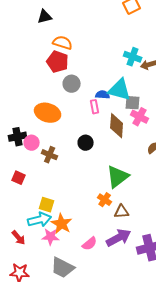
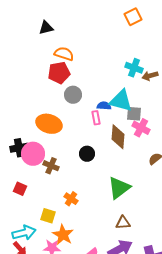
red pentagon: (58, 62) -> (59, 73), turned -30
pink circle: (32, 143) -> (33, 154), size x1.5
orange cross: (105, 200) -> (71, 199), moved
cyan arrow: (40, 220) -> (24, 233), moved

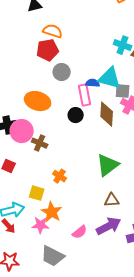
pink rectangle: (96, 118) -> (85, 95), size x1.5
black circle: (87, 154) -> (76, 115), moved

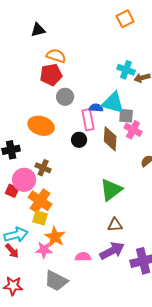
pink circle: (22, 131) -> (24, 180), moved
orange cross: (60, 176) -> (40, 201), moved, size x1.6
pink semicircle: (80, 232) -> (83, 257), turned -140

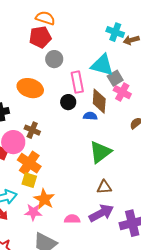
blue semicircle: (96, 108) -> (90, 116), moved
gray square: (126, 116) -> (115, 78), turned -35

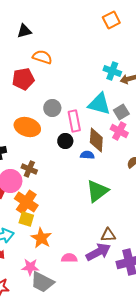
red pentagon: (40, 37) -> (23, 79), moved
gray circle: (54, 59) -> (52, 108), moved
gray square: (115, 78) -> (121, 112), moved
brown triangle: (104, 187) -> (108, 235), moved
pink star: (33, 212) -> (30, 267), moved

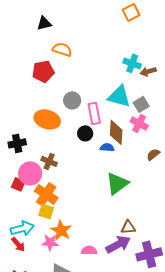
pink star: (30, 267) -> (50, 242), moved

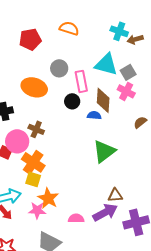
orange semicircle: (62, 49) -> (69, 28), moved

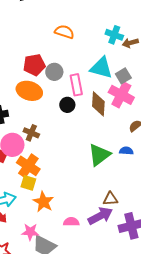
red pentagon: (30, 39) -> (34, 65), moved
pink cross: (126, 91) -> (121, 95), size x1.4
blue semicircle: (94, 115) -> (126, 151), moved
pink star: (37, 210) -> (30, 232), moved

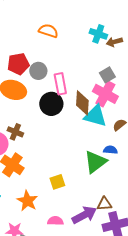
cyan triangle: (101, 68) -> (95, 116), moved
black circle: (67, 105) -> (51, 104), size x1.5
green triangle: (99, 155) -> (95, 162), moved
yellow square: (28, 183) -> (57, 182), moved, turned -35
brown triangle: (110, 199) -> (104, 204), moved

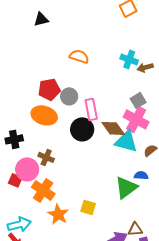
brown diamond: (82, 103) -> (113, 128), turned -40
yellow square: (57, 182) -> (88, 207), turned 35
orange star: (27, 201) -> (58, 214), moved

